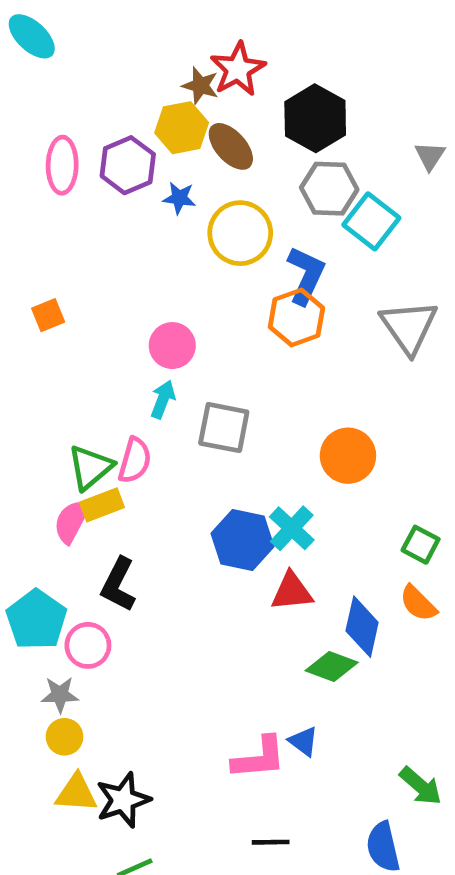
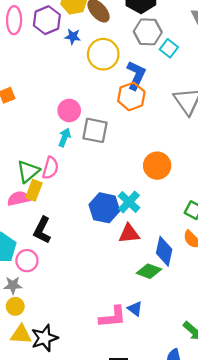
cyan square: (371, 221) -> (169, 48), size x0.7
gray square: (224, 428) -> (95, 130), moved
yellow rectangle: (102, 505) -> (34, 190), turned -48
pink semicircle: (72, 521) -> (19, 198), turned 50

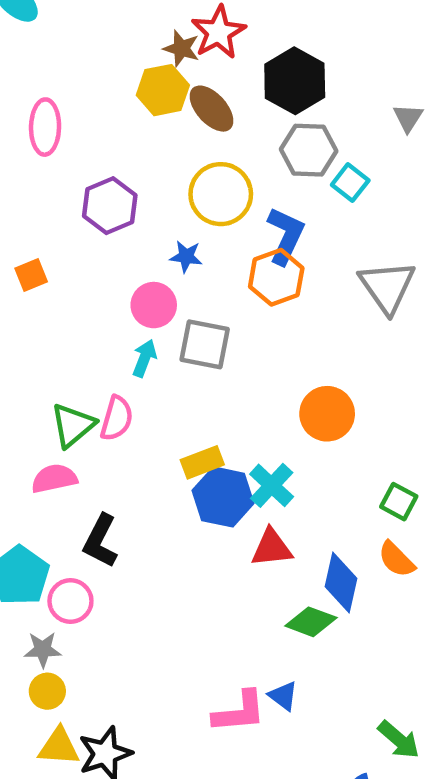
purple hexagon: (47, 20) -> (110, 206), moved
blue star: (73, 37) -> (186, 257), moved
yellow rectangle: (34, 190) -> (202, 462), moved, turned 48

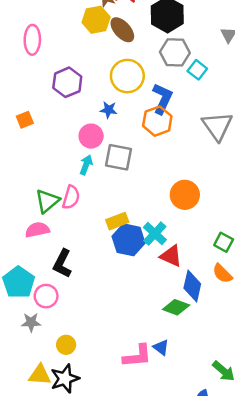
red triangle: (272, 548) -> (171, 256), moved, turned 30
yellow circle: (47, 691) -> (66, 345), moved

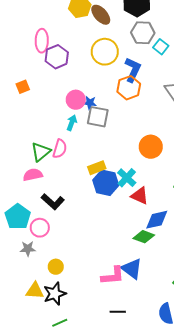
pink ellipse: (32, 40) -> (42, 41), moved
blue star: (109, 110) -> (90, 103), moved
black L-shape: (62, 264) -> (53, 202), turned -75
blue diamond: (192, 286) -> (157, 220), turned 65
blue triangle: (161, 347) -> (132, 269), size x1.6

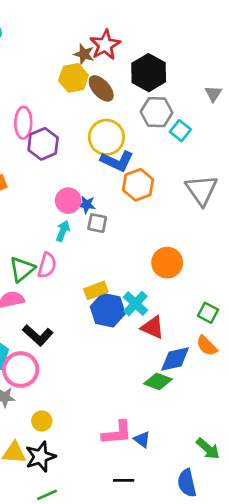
blue L-shape: (133, 70) -> (117, 161), moved, turned 90
gray square: (98, 117) -> (97, 223), size x0.7
pink circle: (40, 228) -> (21, 370), size x1.4
blue triangle: (132, 269) -> (142, 439), moved, size x0.6

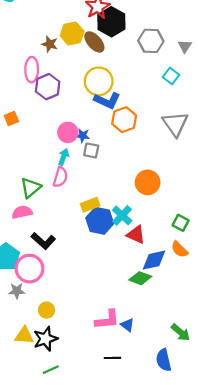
brown star: (84, 54) -> (50, 44), moved
black hexagon: (149, 73) -> (111, 22), moved
gray hexagon: (157, 112) -> (151, 41), moved
cyan square: (180, 131) -> (171, 76), moved
pink semicircle: (47, 265) -> (60, 177), moved

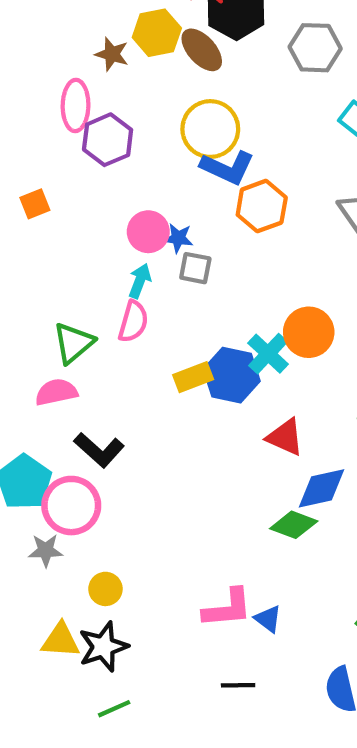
cyan cross: (122, 215) -> (268, 354), moved
blue hexagon: (100, 221) -> (232, 375), moved

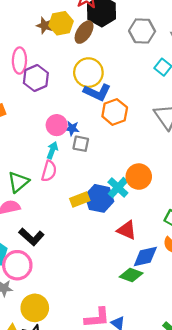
brown ellipse: (202, 50) -> (84, 32), turned 75
brown star: (112, 54) -> (45, 25), moved
yellow circle: (105, 589) -> (35, 308), size x1.6

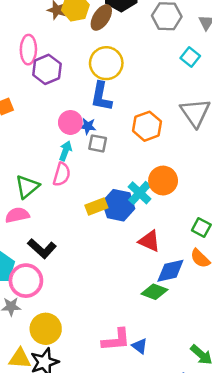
blue L-shape: (97, 92) -> (101, 97), moved, turned 76
orange hexagon: (115, 112) -> (147, 126), moved

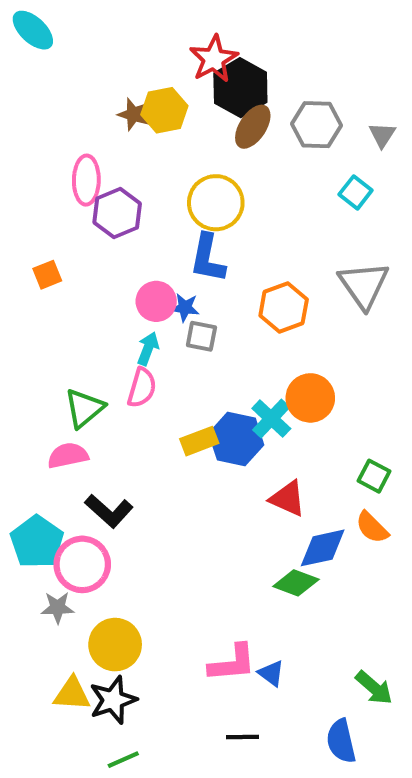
brown ellipse: (101, 17) -> (253, 127), moved

